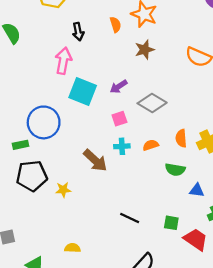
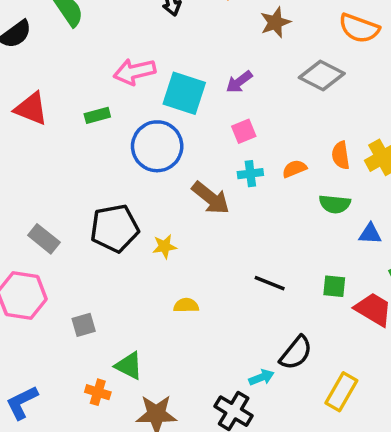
pink arrow: (63, 61) -> (134, 72), moved, turned -110
gray diamond: (152, 103) -> (322, 75), moved
blue circle: (44, 122) -> (157, 146), moved
green rectangle: (20, 145) -> (97, 115), moved
yellow semicircle: (72, 248) -> (186, 305), moved

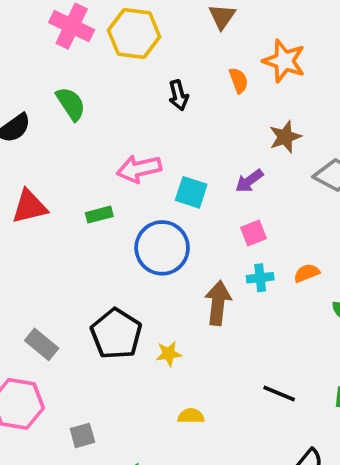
brown star: (275, 22) -> (285, 137), moved
cyan square: (184, 93) -> (191, 192), size x0.7
red triangle: (31, 109) -> (29, 207), turned -36
brown arrow: (211, 198) -> (218, 303), turned -123
black pentagon: (115, 228) -> (116, 334), turned -30

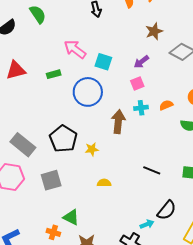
pink arrow: (139, 169) -> (75, 49), turned 50
purple arrow: (249, 181) -> (141, 62), moved
gray rectangle: (42, 344) -> (23, 145), size x1.4
gray square: (82, 435) -> (51, 180), moved, size x1.5

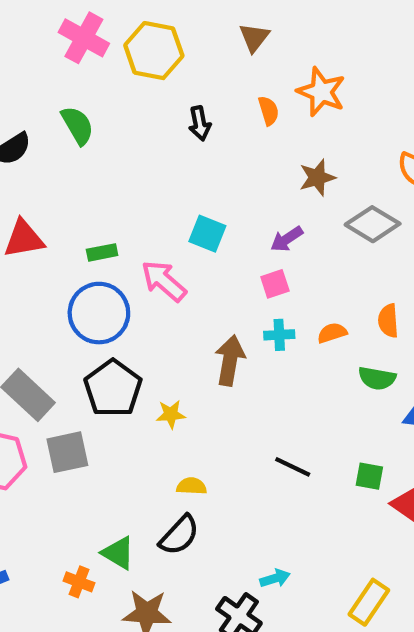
pink arrow: (75, 49) -> (164, 281), moved
blue circle: (88, 92) -> (99, 313), moved
gray square: (51, 180) -> (67, 452), moved
black semicircle: (167, 210) -> (179, 535), moved

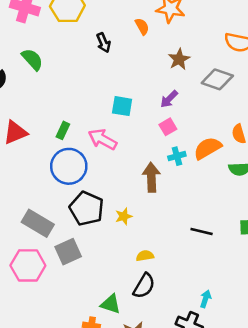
green rectangle: (102, 252) -> (63, 130), turned -42
orange semicircle: (332, 333) -> (208, 148), size x1.6
cyan arrow: (275, 578) -> (205, 299), turned -42

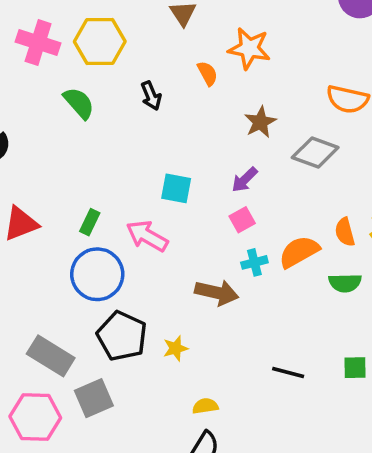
green semicircle: (32, 59) -> (79, 103), moved
brown arrow: (151, 177) -> (217, 293), turned 104

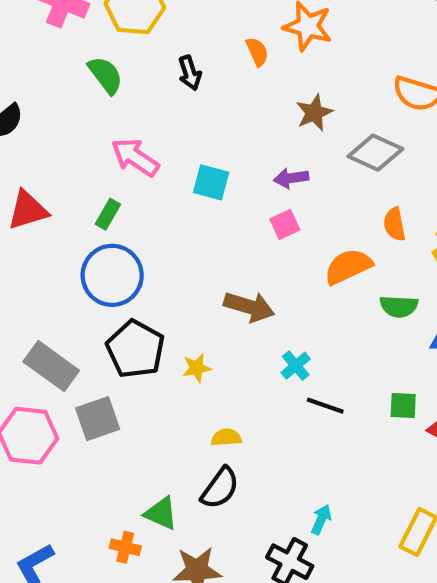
purple arrow: (245, 180) -> (291, 178), turned 32
orange semicircle: (345, 232) -> (394, 224), moved
pink arrow: (147, 236) -> (135, 157), moved
cyan cross: (254, 262) -> (296, 366), moved, turned -30

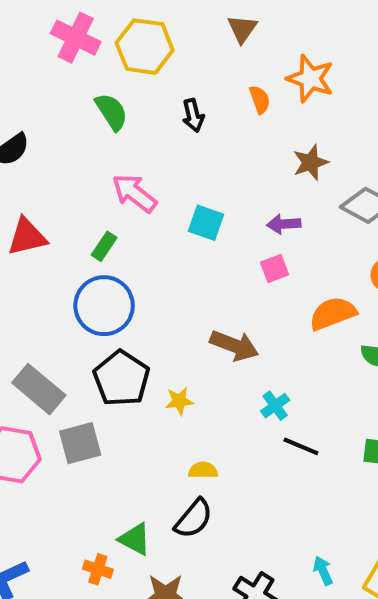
cyan arrow: (321, 519) -> (323, 571), moved, turned -52

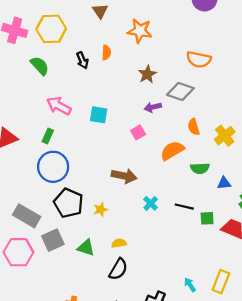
orange semicircle: (260, 100) -> (106, 53), moved, turned 32
purple arrow: (284, 224) -> (153, 107), moved
black line: (301, 446) -> (184, 207), moved
green triangle: (135, 539) -> (86, 248), moved

